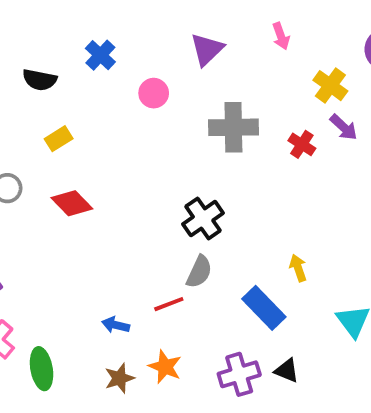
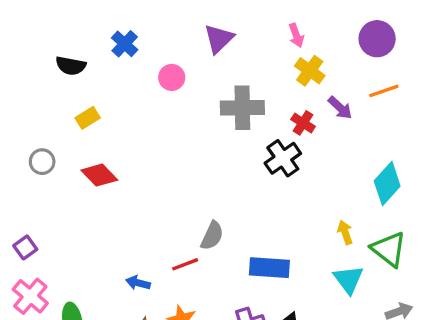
pink arrow: (281, 36) -> (296, 35), moved
yellow cross: (330, 86) -> (310, 71), moved
black cross: (203, 219) -> (283, 158), moved
yellow arrow: (298, 268) -> (345, 232), moved
blue rectangle: (264, 308) -> (269, 268), turned -42

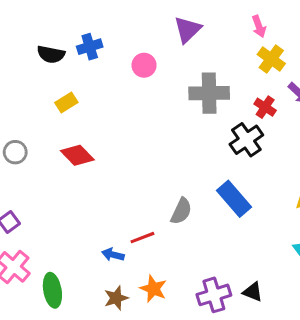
blue cross: (125, 44) -> (90, 47), moved, turned 30
gray circle: (42, 162) -> (15, 152), moved
red line: (185, 264) -> (142, 238), moved
blue rectangle: (269, 268) -> (234, 199), moved, turned 45

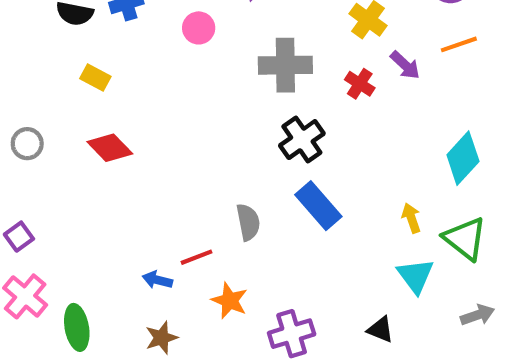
yellow rectangle: (66, 102) -> (95, 78), turned 60
black cross: (246, 140) -> (302, 139), moved
gray semicircle: (181, 211) -> (248, 222), turned -36
orange star: (153, 289) -> (230, 301), moved
black triangle: (253, 292) -> (380, 330), moved

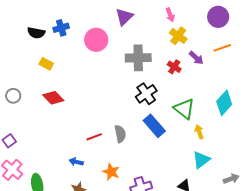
pink circle: (199, 28) -> (96, 40), size x1.5
green triangle: (465, 239) -> (184, 109), moved
red line: (197, 257) -> (94, 137), moved
cyan triangle: (415, 276) -> (201, 160), turned 30

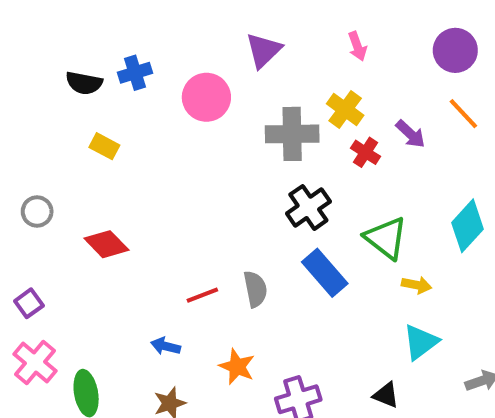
yellow cross: (178, 36) -> (345, 110), moved
orange line: (222, 48) -> (463, 114), turned 66
red diamond: (53, 98) -> (106, 244), moved
yellow arrow: (199, 132) -> (417, 285), turned 120

